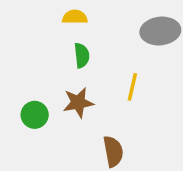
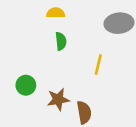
brown star: (78, 103) -> (58, 99), moved

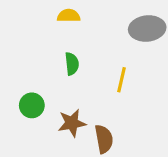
green semicircle: (61, 41) -> (72, 64), moved

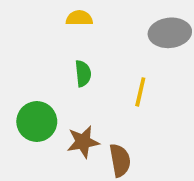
green circle: (32, 105) -> (37, 122), size x1.4

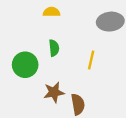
green circle: (37, 122) -> (25, 65), moved

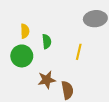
yellow semicircle: (52, 12) -> (25, 31), moved, turned 88

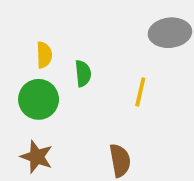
brown star: (47, 80) -> (37, 157), moved, turned 30

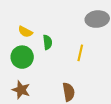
yellow semicircle: (44, 55) -> (25, 32), turned 120

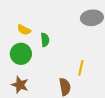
yellow line: (80, 53) -> (81, 68), moved

